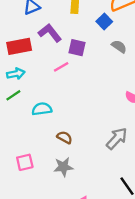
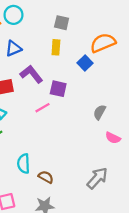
gray semicircle: (119, 46) -> (100, 112), moved, turned -96
cyan semicircle: (42, 109) -> (24, 164), moved, turned -84

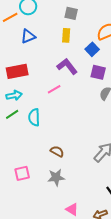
purple L-shape: (31, 74) -> (67, 66), moved
purple square: (58, 89) -> (98, 72), moved
cyan semicircle: (24, 164) -> (34, 117), moved

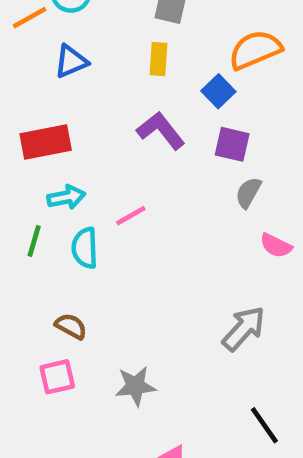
pink line: (54, 89) -> (131, 216), moved
cyan arrow: (14, 95) -> (66, 197), moved
green line: (12, 114) -> (34, 241), turned -40
brown semicircle: (57, 151) -> (71, 326), moved

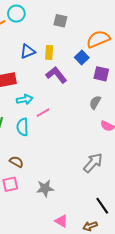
yellow rectangle: (158, 59) -> (49, 52), moved
blue triangle: (71, 61) -> (28, 51), moved
purple square: (232, 144) -> (101, 74), moved
cyan arrow: (66, 197) -> (25, 99), moved

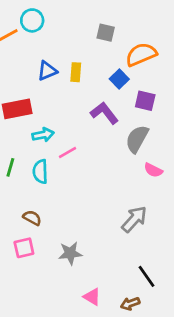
gray square: (60, 21) -> (106, 33), moved
purple L-shape: (56, 75) -> (104, 113), moved
gray semicircle: (95, 102) -> (137, 139), size x1.5

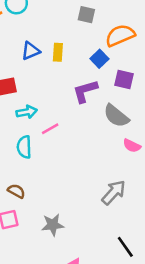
purple L-shape: (104, 113) -> (85, 91), turned -68
gray semicircle: (137, 139) -> (116, 116), turned -80

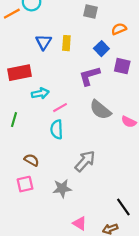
orange semicircle: (120, 35) -> (119, 29), size x0.6
blue triangle: (31, 51) -> (44, 42), turned -35
gray semicircle: (116, 116) -> (100, 110), moved
cyan semicircle: (24, 147) -> (57, 129), moved
gray arrow: (114, 192) -> (85, 161), moved

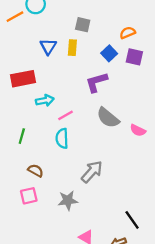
gray square: (91, 11) -> (83, 25), moved
purple square: (122, 66) -> (134, 57), moved
green line: (14, 120) -> (22, 136), moved

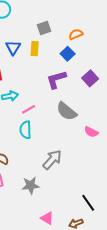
gray square: (83, 25) -> (44, 28), turned -32
orange semicircle: (128, 33) -> (76, 34), moved
purple square: (134, 57) -> (90, 78), moved, turned 35
pink semicircle: (138, 130) -> (91, 132), moved

